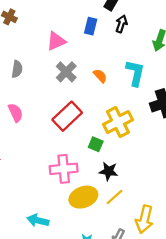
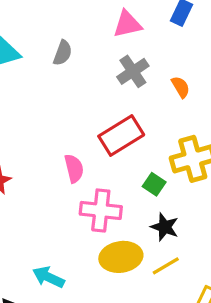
pink semicircle: (16, 113) -> (74, 168), moved

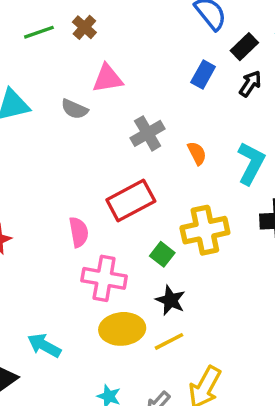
pink triangle: (127, 24) -> (108, 78), moved
gray semicircle: (63, 53) -> (75, 109), turned 90

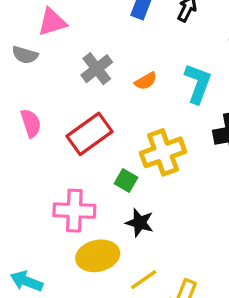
orange semicircle: (197, 153) -> (146, 81), turned 95
pink semicircle: (79, 232) -> (31, 123), moved
yellow line: (169, 341) -> (144, 280), moved

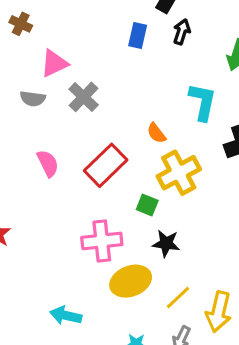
gray cross: (97, 69) -> (84, 97), moved
orange semicircle: (146, 81) -> (156, 133), moved, turned 90

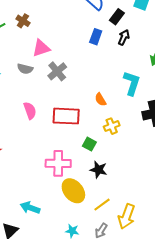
red rectangle: (106, 165) -> (66, 116), turned 40
yellow cross: (179, 173) -> (112, 126), size x0.6
yellow ellipse: (131, 281) -> (73, 191), turned 65

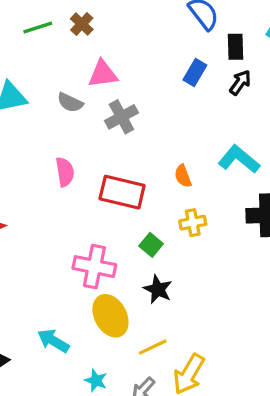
black rectangle: (117, 17) -> (235, 47), turned -49
cyan L-shape: (132, 83) -> (239, 159), turned -80
cyan arrow: (30, 208) -> (53, 341), moved

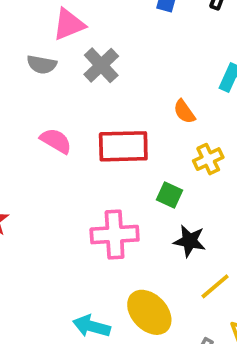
pink semicircle: (65, 172) -> (56, 141), turned -36
yellow ellipse: (110, 316) -> (149, 312), moved
yellow line: (153, 347) -> (215, 286), moved

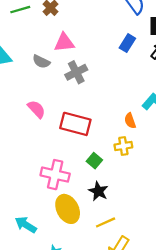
orange semicircle: (184, 112) -> (130, 121), moved
yellow ellipse: (149, 312) -> (68, 209), moved

